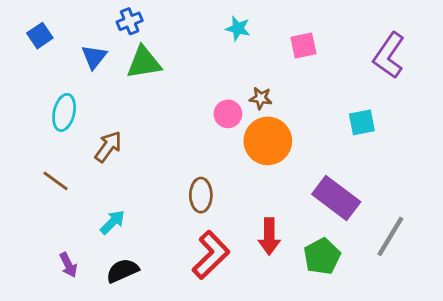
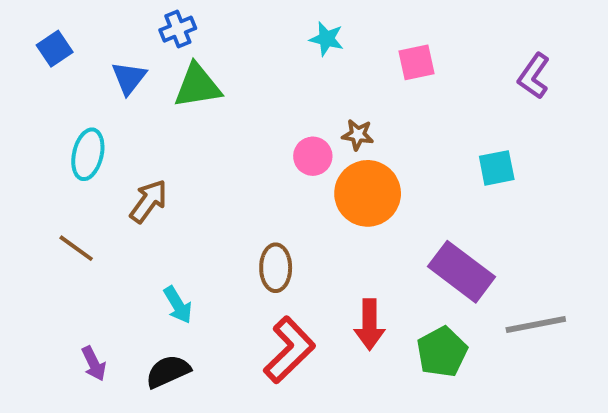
purple L-shape: (389, 55) -> (534, 76), size x0.7
cyan arrow: (113, 222) -> (178, 305), moved, turned 104
gray line: (390, 236) -> (536, 324), turned 48

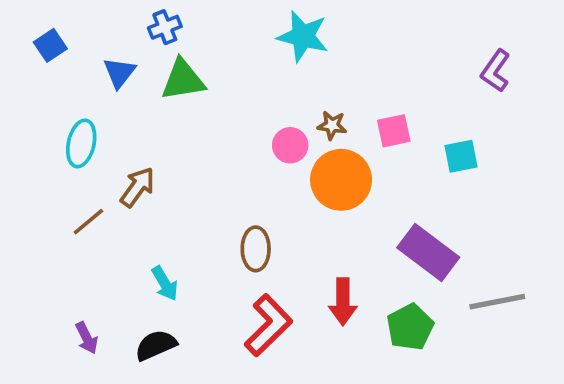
cyan star: (326, 39) -> (303, 36), size x1.6
pink square: (416, 62) -> (394, 131), moved
brown line: (76, 248) -> (88, 222), moved, turned -76

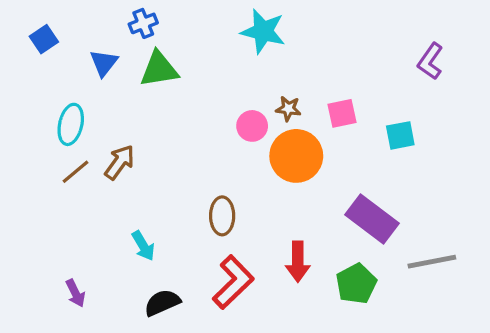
brown line: (88, 222) -> (75, 172), moved
black semicircle: (156, 345) -> (162, 303), moved

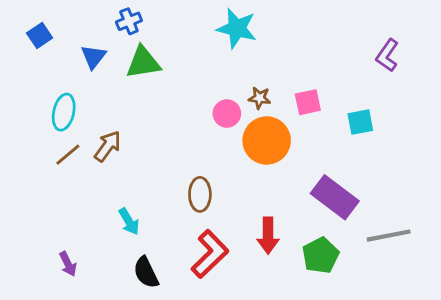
black semicircle: (162, 303) -> (146, 272), turned -92

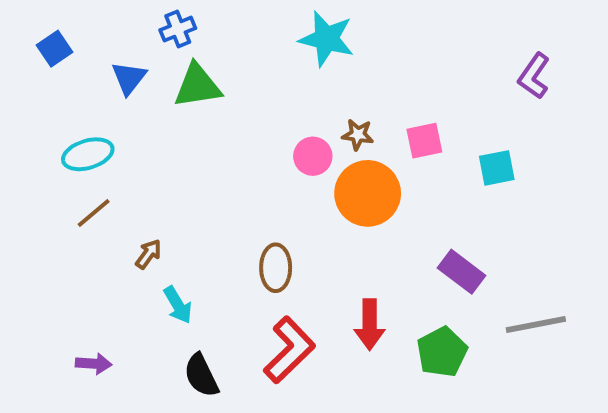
cyan ellipse: (64, 112) -> (88, 154), turned 60
brown arrow: (108, 146) -> (148, 254), moved, size x0.7
purple rectangle: (335, 197) -> (462, 272), size x0.7
purple arrow: (68, 264) -> (94, 364), turned -60

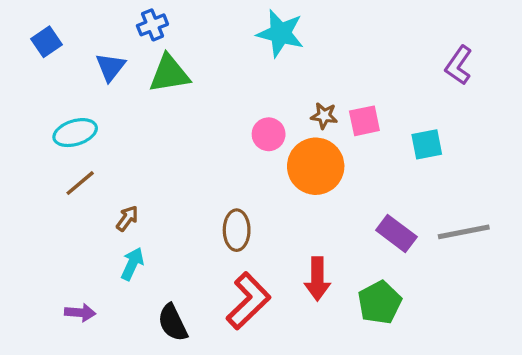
brown star: (358, 135) -> (324, 116), moved
cyan arrow: (178, 305) -> (132, 264), moved, turned -124
gray line: (536, 324) -> (464, 232), moved

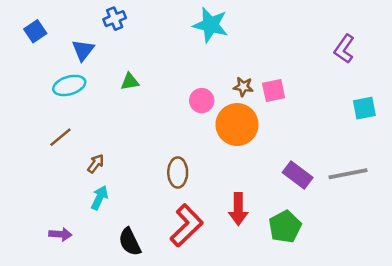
green triangle: (169, 74) -> (130, 82), moved, size x0.6
cyan ellipse: (75, 133) -> (69, 85), moved
cyan square: (427, 144) -> (364, 108), moved

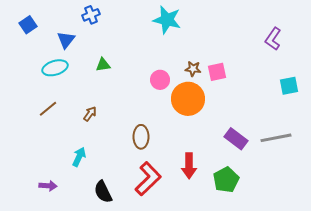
brown arrow: (96, 164) -> (90, 114), moved

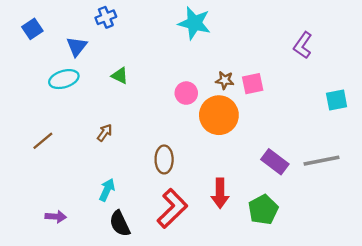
purple L-shape: (273, 39) -> (303, 45), moved
green triangle: (103, 65) -> (120, 76), turned 35
brown line: (48, 109) -> (43, 141), moved
cyan arrow: (79, 157) -> (107, 190), moved

